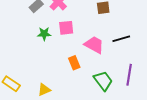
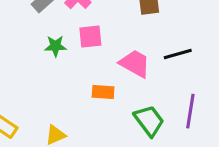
orange rectangle: (74, 63) -> (103, 92), turned -64

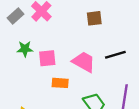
pink square: (90, 37) -> (47, 58), moved

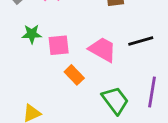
orange rectangle: (60, 83) -> (74, 75), turned 42

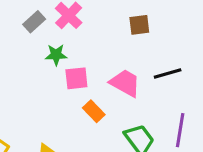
green star: (32, 34) -> (56, 55), moved

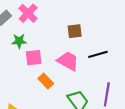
brown square: (139, 25) -> (75, 31), moved

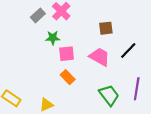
black line: (98, 54) -> (128, 51), turned -30
orange rectangle: (46, 81) -> (68, 77), moved

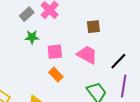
green star: (53, 38) -> (32, 37), moved
black line: (128, 51) -> (118, 61), moved

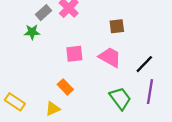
green star: (32, 37) -> (32, 32), moved
orange rectangle: (56, 75) -> (65, 87), moved

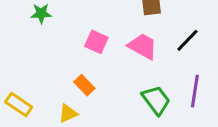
pink square: (74, 54) -> (96, 42), turned 30
black line: (144, 64) -> (187, 40), moved

